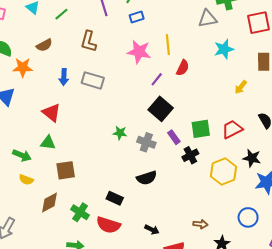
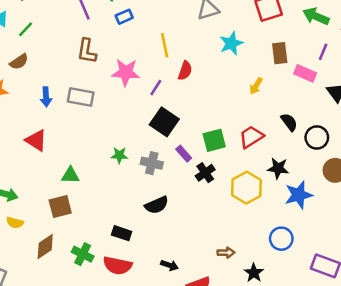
green line: (61, 14) -> (26, 29), moved
brown L-shape: (89, 41) -> (87, 51), moved
pink star: (139, 52) -> (126, 72), moved
green triangle: (48, 143) -> (70, 175), moved

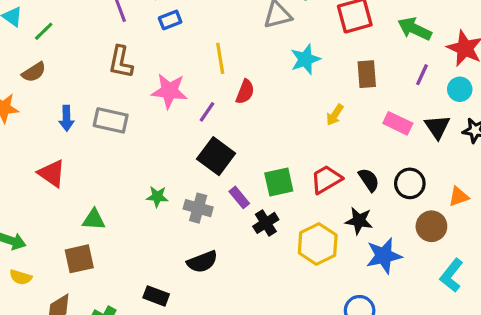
pink rectangle: (305, 73) -> (398, 123), moved
black semicircle: (289, 122) -> (369, 180), moved

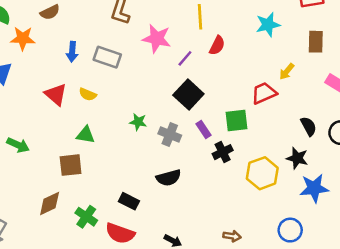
red trapezoid: (326, 179) -> (264, 93), moved
yellow semicircle: (21, 277) -> (88, 94), moved

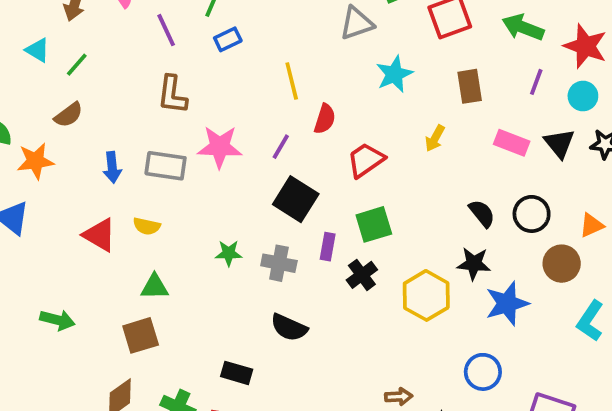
pink star: (157, 39) -> (220, 147), moved
red trapezoid: (264, 93) -> (366, 160), moved
purple rectangle: (204, 129) -> (328, 247), turned 54
black semicircle: (169, 178) -> (289, 327), turned 50

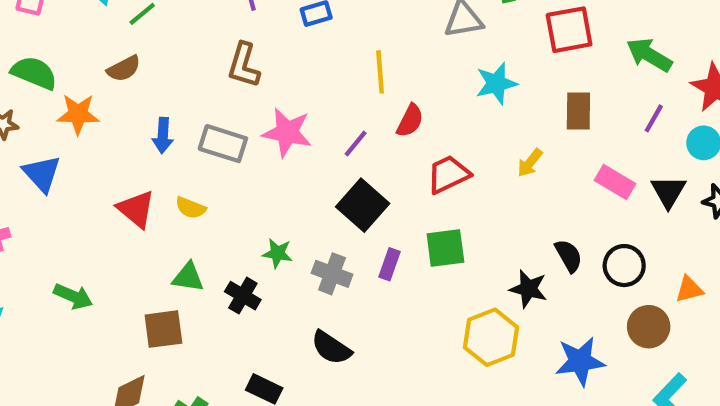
black star: (474, 264) -> (528, 289), moved
black cross: (362, 275) -> (243, 296), moved, turned -32

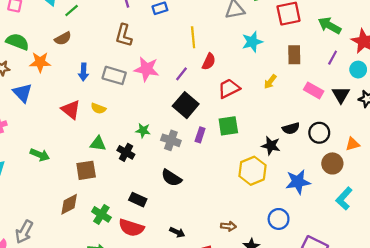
black semicircle: (569, 256) -> (291, 128), turned 105

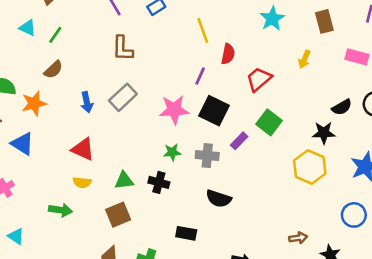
pink star: (147, 69) -> (174, 110), moved
gray rectangle: (114, 75) -> (123, 97), turned -45
yellow semicircle: (98, 108) -> (82, 182), moved
green square: (228, 126) -> (269, 122), turned -30
purple rectangle: (200, 135) -> (239, 141), turned 40

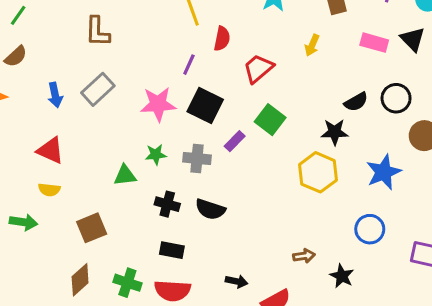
green triangle: (124, 181) -> (125, 175), moved
black cross: (159, 182) -> (167, 204), moved

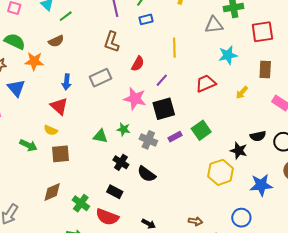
red semicircle: (222, 39) -> (138, 64), moved
red trapezoid: (258, 68) -> (206, 83), moved
blue arrow: (55, 95) -> (67, 82), moved
black square: (205, 106) -> (164, 109), turned 30
brown square: (92, 228) -> (61, 154), moved

